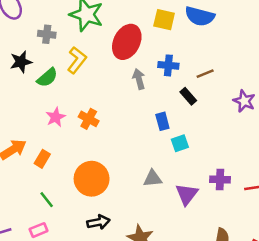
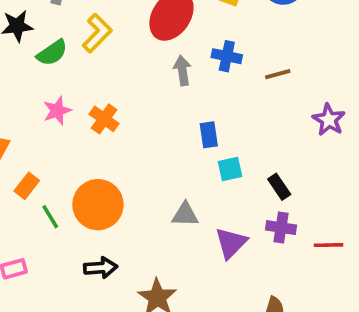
black rectangle: (188, 96) -> (279, 187), moved
orange rectangle: (42, 159) -> (27, 186), moved
green line: (47, 200) -> (50, 217), moved

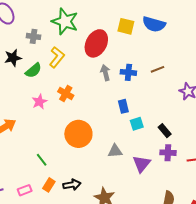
blue cross: (227, 56) -> (128, 72), moved
orange cross: (104, 119) -> (66, 93), moved
orange rectangle: (27, 186) -> (49, 185), moved
orange circle: (98, 205) -> (78, 134), moved

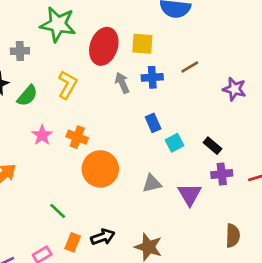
yellow square: (126, 26) -> (142, 44), moved
yellow L-shape: (57, 57) -> (67, 85), moved
orange cross: (66, 93) -> (77, 137), moved

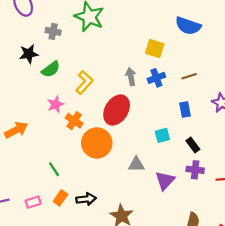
red ellipse: (104, 46) -> (117, 110), moved
blue cross: (152, 77) -> (156, 78), turned -30
yellow L-shape: (67, 85) -> (84, 82), moved
blue rectangle: (153, 123) -> (185, 110), moved
orange cross: (77, 137) -> (74, 121), moved

